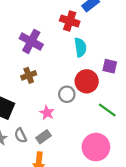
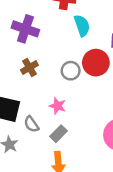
gray circle: (67, 94) -> (71, 71), moved
gray semicircle: (21, 135) -> (31, 124), moved

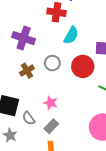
cyan semicircle: (82, 26) -> (71, 35), turned 48
gray circle: (71, 71) -> (52, 63), moved

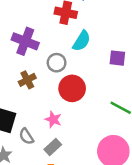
gray circle: (52, 63) -> (57, 63), moved
red circle: (83, 66) -> (72, 88), moved

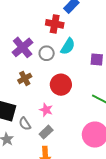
purple cross: (25, 41) -> (23, 47), turned 30
gray circle: (57, 63) -> (47, 53), moved

